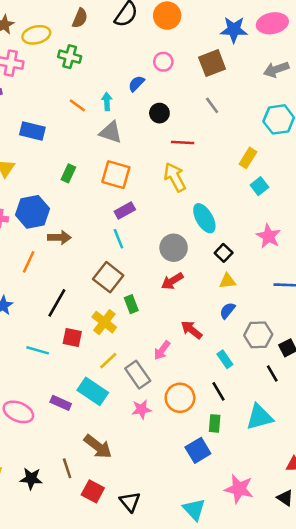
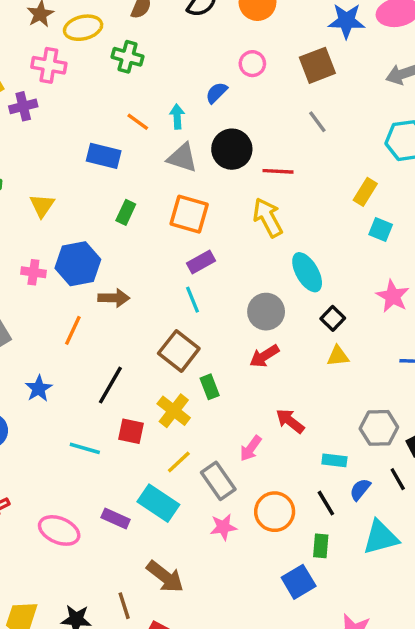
black circle: (159, 113) -> (232, 149), moved, size x1.5
blue rectangle: (32, 131) -> (104, 156), moved
cyan square: (259, 186) -> (381, 229), turned -30
blue semicircle: (227, 311) -> (360, 489), moved
cyan rectangle: (225, 359) -> (334, 460), turned -48

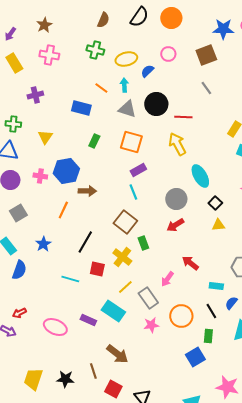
yellow ellipse: (83, 28) -> (126, 59), moved
purple cross: (23, 106) -> (35, 95), moved

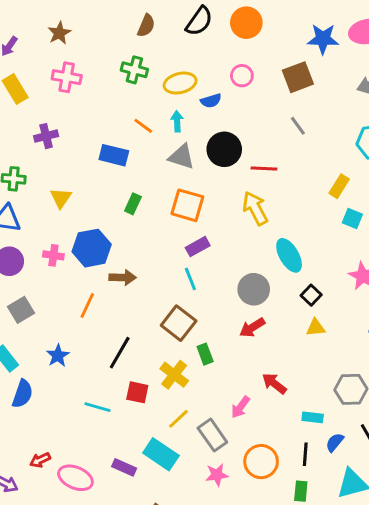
blue semicircle: (147, 71) -> (211, 101), turned -152
black line: (211, 311) -> (305, 454), turned 35
red arrow: (19, 313) -> (40, 460), moved

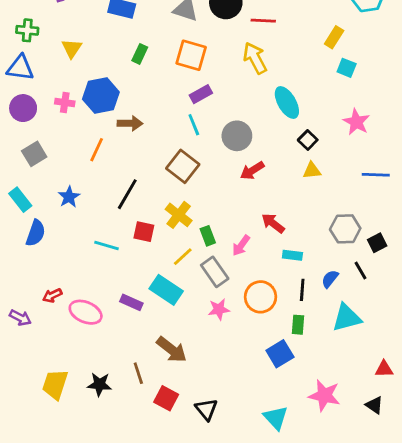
gray circle: (254, 289) -> (237, 136), moved
green rectangle: (205, 354) -> (208, 236), moved
cyan rectangle: (313, 417) -> (292, 255), moved

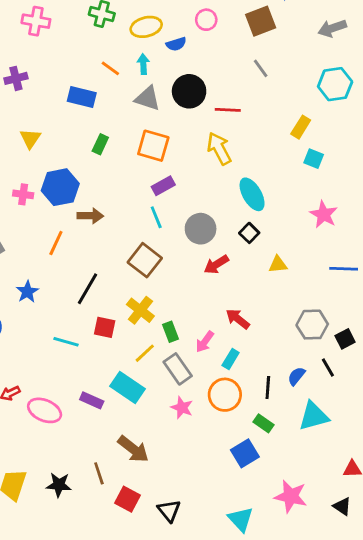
black square: (308, 140) -> (249, 233), moved
cyan rectangle: (292, 255) -> (231, 359), moved, turned -66
pink star: (219, 309) -> (182, 408), turned 30
green rectangle: (298, 325) -> (263, 423), turned -60

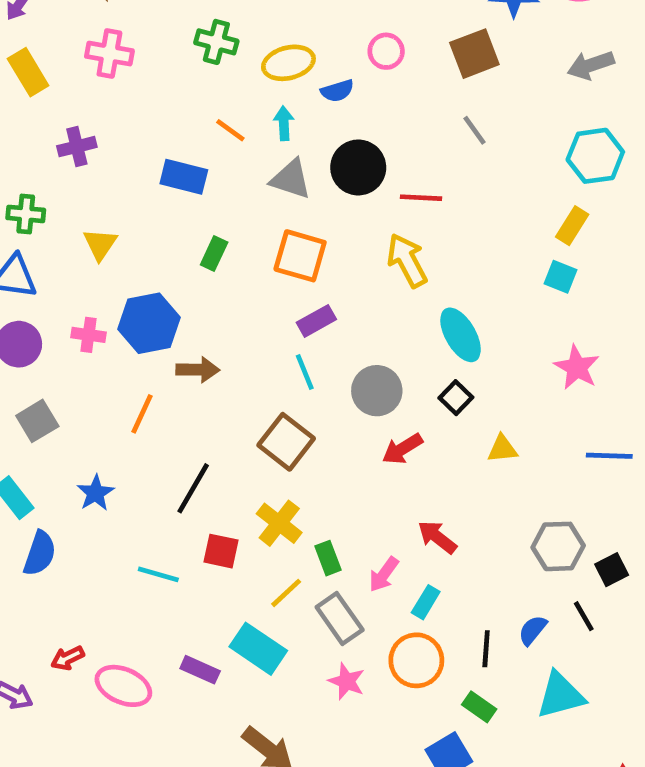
yellow rectangle: (301, 127) -> (572, 226), moved

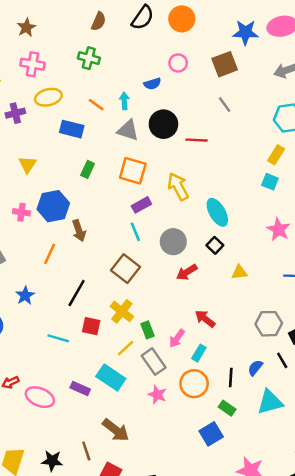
yellow ellipse: (288, 63) -> (48, 97), moved
yellow arrow: (407, 260) -> (178, 187), moved
brown arrow: (198, 370) -> (79, 231), turned 70

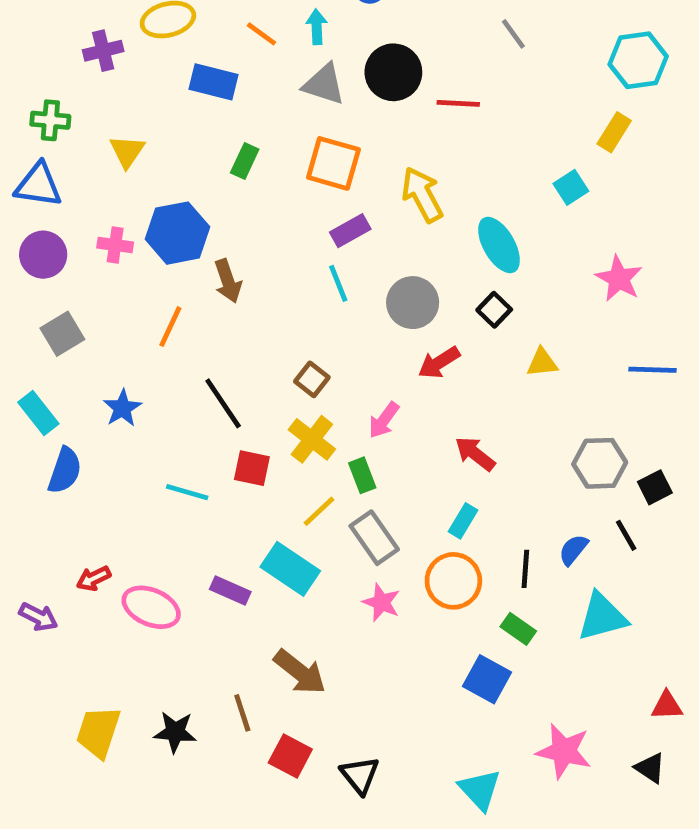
cyan square: (270, 182) -> (571, 187), moved, turned 35
brown square: (126, 269) -> (312, 379), moved, size x0.6
black line: (77, 293) -> (223, 403), turned -64
pink arrow: (177, 338) -> (384, 420), moved
blue square: (211, 434) -> (487, 679), turned -30

